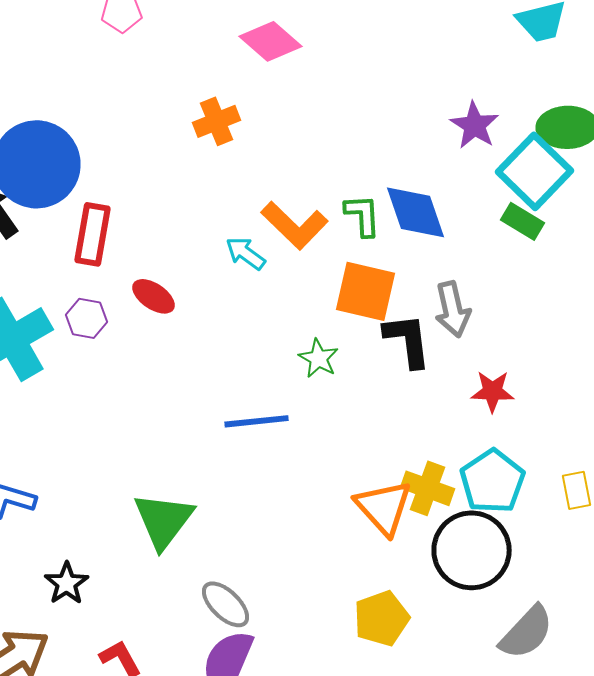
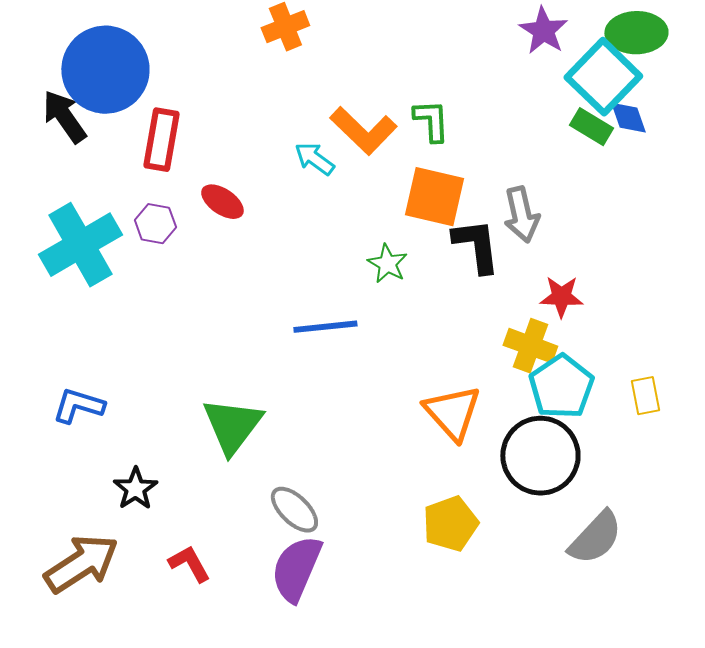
blue diamond: (416, 212) -> (628, 118), moved, size x0.6
yellow cross: (428, 488) -> (530, 346), moved

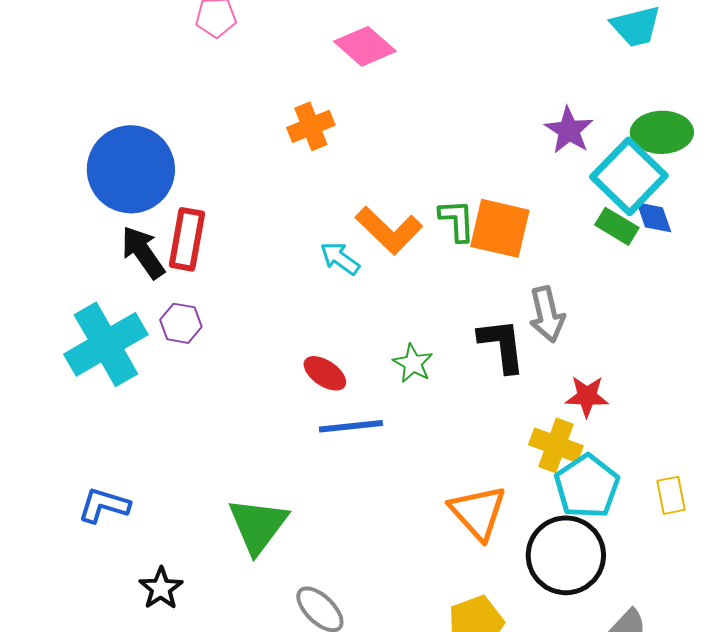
black arrow: (64, 117) -> (143, 252), moved
orange square: (434, 197) -> (500, 228), moved
red ellipse: (222, 202) -> (325, 373), moved

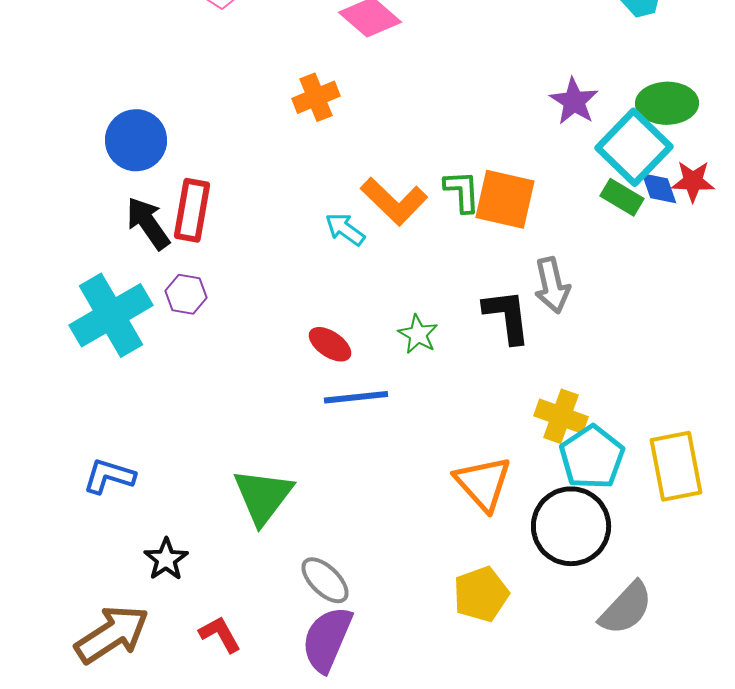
blue circle: (131, 169) -> (136, 140), size x0.7
red star: (587, 396) -> (693, 181), moved
yellow rectangle: (671, 495) -> (676, 466), size x1.8

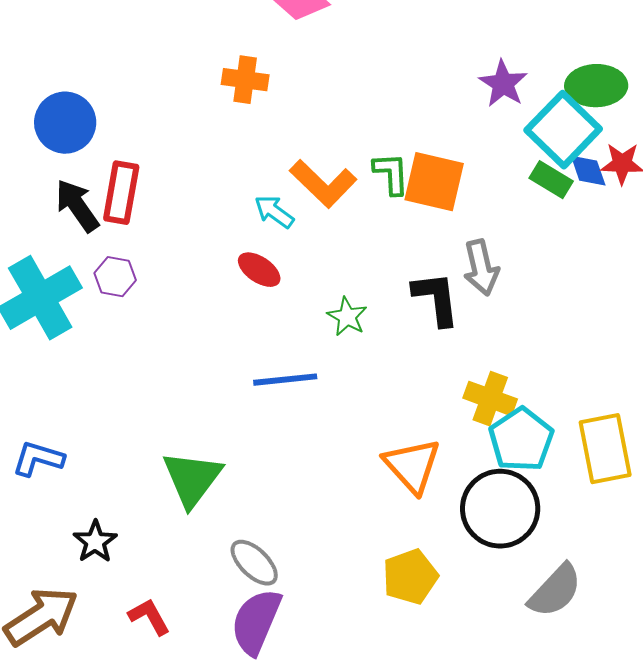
orange cross: (316, 97) -> (245, 80), turned 30
red ellipse: (330, 344) -> (259, 270), moved

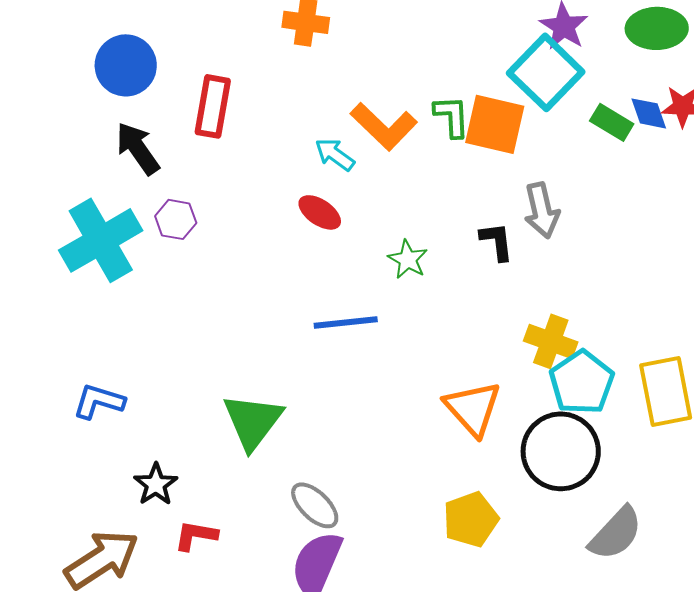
cyan square: (563, 130) -> (546, 72), moved
red rectangle: (121, 193) -> (213, 106), moved
black L-shape: (436, 299) -> (497, 241), size x0.7
red L-shape: (149, 617) -> (196, 535), moved, turned -51

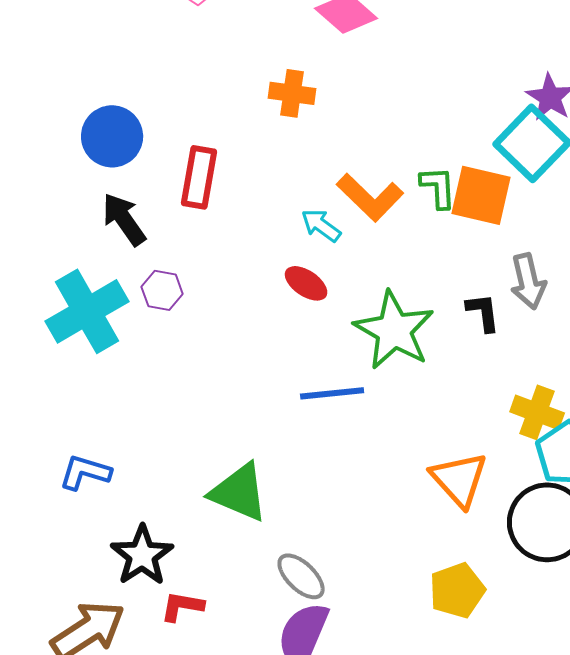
green star: (408, 259) -> (394, 330), size x2.0
green triangle: (253, 421) -> (239, 492), turned -44
black star: (156, 484) -> (142, 555), size x1.4

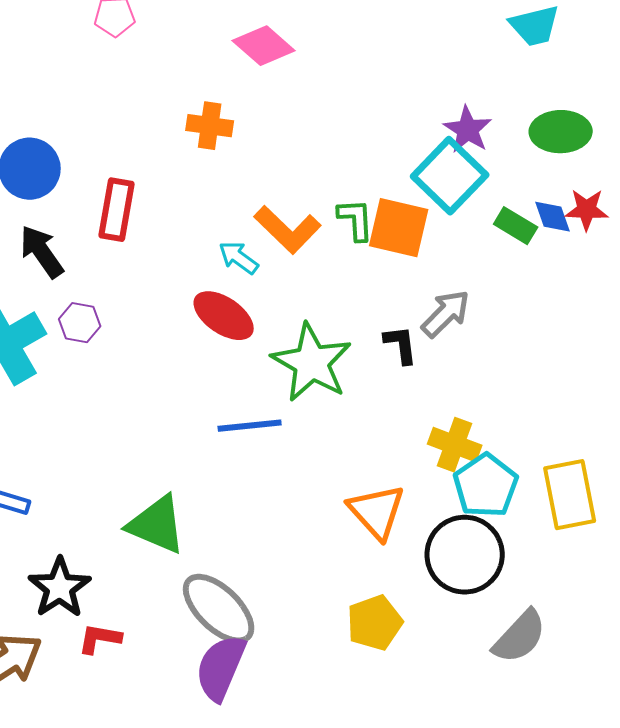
gray arrow: (528, 281) -> (446, 314), turned -122
red ellipse: (306, 283) -> (224, 316), size x1.4
gray ellipse: (301, 576) -> (219, 609), size x1.5

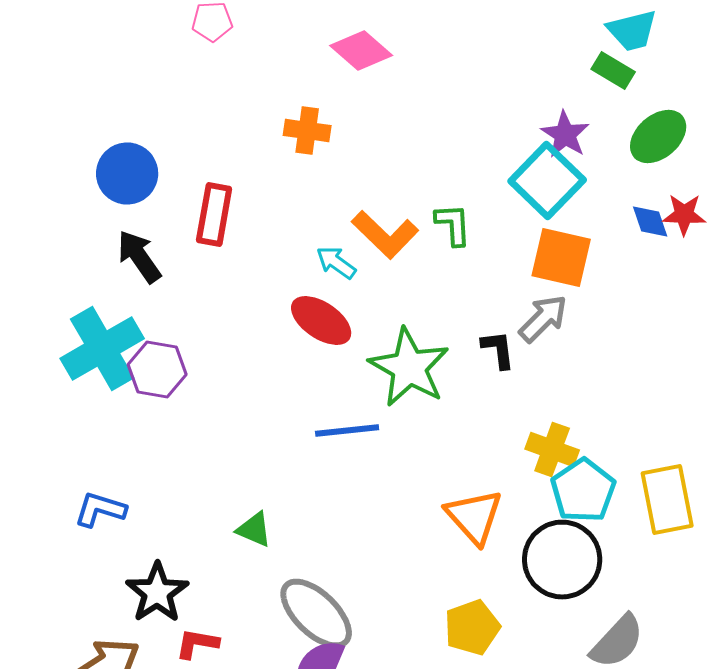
green ellipse: (561, 132) -> (658, 136), turned -40
green rectangle: (516, 226) -> (613, 70), moved
orange square: (399, 228) -> (561, 258), moved
purple hexagon: (80, 323) -> (157, 370), moved, size x1.4
green triangle: (157, 525) -> (254, 530), size x0.6

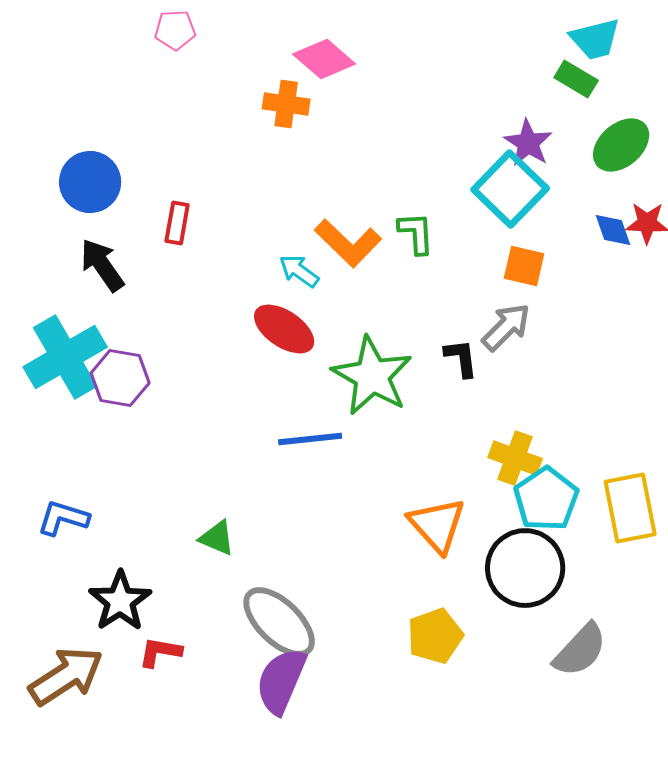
orange cross: (307, 130) -> (286, 104), moved
red rectangle: (214, 214) -> (177, 223), size x0.7
orange square: (561, 258) -> (524, 266), size x0.7

